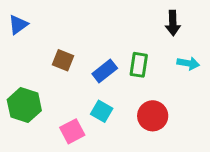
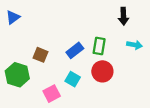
brown square: (63, 60) -> (41, 55), moved
red circle: (153, 116) -> (102, 71), moved

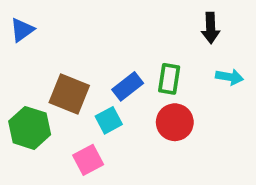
brown square: (41, 55) -> (69, 94), size x1.5
cyan square: (73, 79) -> (109, 120), moved, turned 32

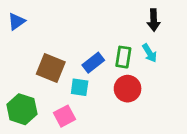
cyan arrow: (229, 77) -> (149, 53), moved, turned 48
cyan square: (109, 120) -> (80, 87), turned 36
green hexagon: (30, 128) -> (22, 109), moved

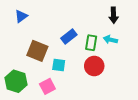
blue triangle: (16, 21) -> (21, 16), moved
cyan arrow: (149, 53) -> (110, 40), turned 136
blue rectangle: (93, 63) -> (69, 37), moved

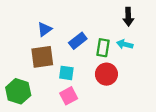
blue triangle: (21, 16) -> (45, 29), moved
brown square: (37, 51) -> (42, 57), turned -30
pink square: (47, 86) -> (69, 96), moved

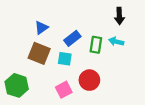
brown square: (42, 57) -> (39, 53), turned 30
cyan square: (66, 73) -> (65, 59), moved
red circle: (106, 74) -> (89, 80), moved

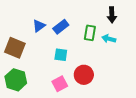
blue rectangle: (72, 38) -> (61, 27), moved
green rectangle: (96, 45) -> (90, 33), moved
brown square: (39, 53) -> (15, 48), moved

